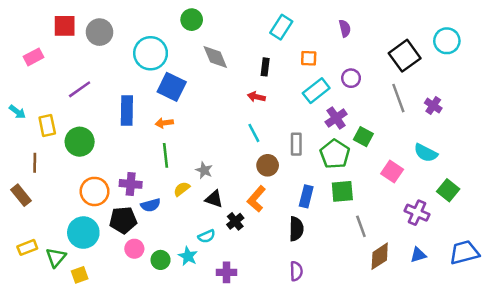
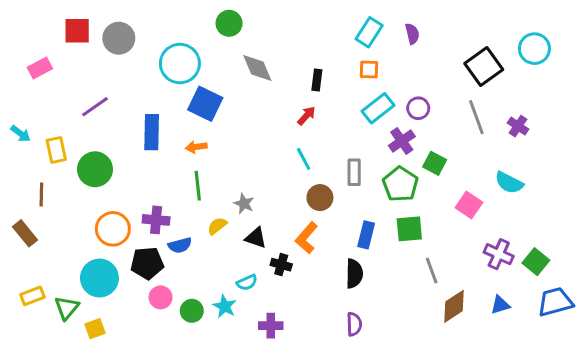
cyan rectangle: (281, 27) -> (369, 32), moved
purple circle: (351, 78) -> (418, 108), moved
red arrow: (256, 97) -> (307, 116), turned 119
green square: (448, 190) -> (536, 262), moved
black cross: (235, 221) -> (281, 265), turned -35

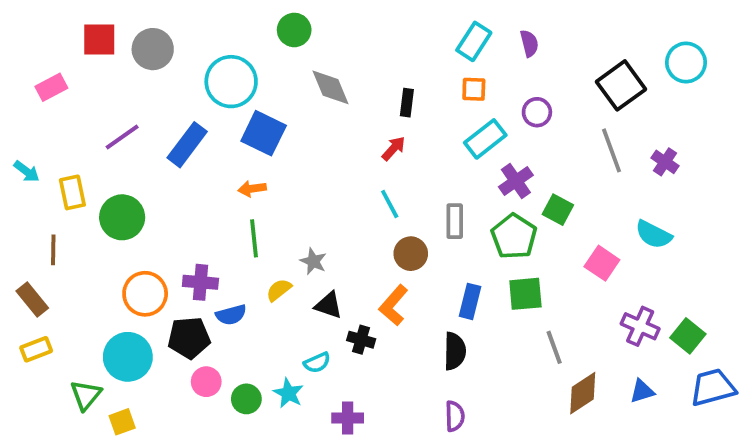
purple circle: (418, 108) -> (537, 112), moved
blue rectangle: (152, 132) -> (187, 145), moved, turned 36
yellow rectangle: (32, 296) -> (36, 349), moved

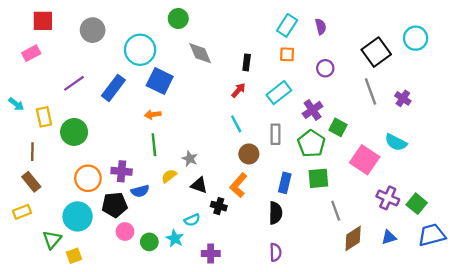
red square: (99, 40) -> (43, 21), moved
cyan rectangle: (485, 139) -> (279, 93), moved
pink square: (602, 263) -> (365, 160), size x1.4
brown rectangle: (32, 300) -> (31, 182), moved

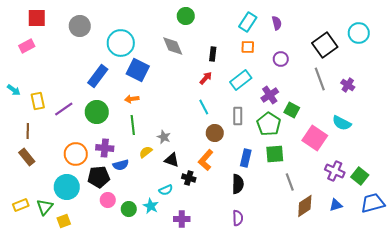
green circle: (178, 18) -> (186, 16), moved
purple line: (74, 83) -> (64, 109), moved
green circle: (74, 132) -> (97, 112), moved
yellow rectangle: (22, 212) -> (21, 205), moved

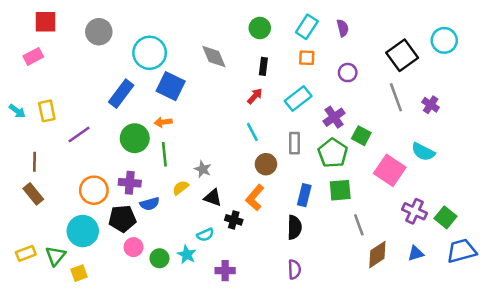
green circle: (186, 16) -> (260, 28), moved
yellow rectangle: (38, 101) -> (47, 111), moved
green circle: (97, 112) -> (135, 138), moved

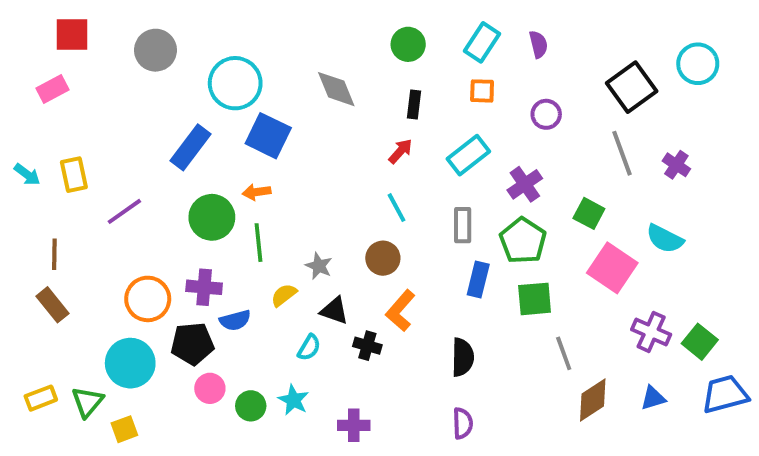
green square: (361, 136) -> (589, 213), moved
brown circle: (266, 164) -> (383, 258), moved
blue rectangle: (304, 195) -> (478, 280), moved
cyan semicircle: (205, 235) -> (309, 348), moved, turned -35

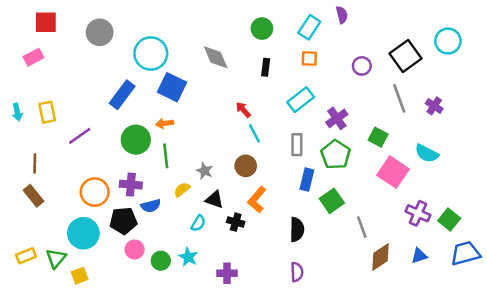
purple semicircle: (538, 44) -> (342, 15), moved
purple circle: (546, 114) -> (362, 66), moved
red arrow: (400, 151) -> (243, 110), moved, turned -84
cyan arrow: (27, 175) -> (17, 112), turned 42
green square: (535, 299) -> (332, 201), moved, turned -30

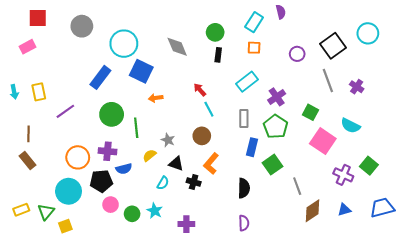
green circle: (262, 29) -> (215, 32), moved
orange arrow: (165, 123) -> (156, 98), moved
green square: (449, 220) -> (369, 166), moved

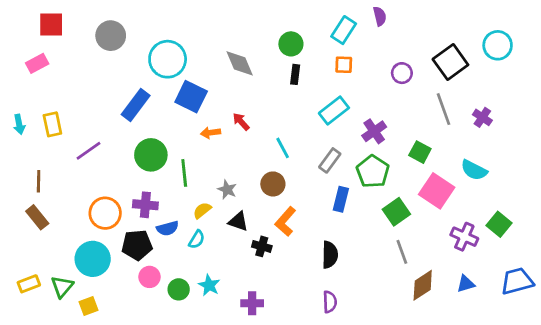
red arrow: (200, 90) -> (241, 122), moved
gray rectangle: (244, 118) -> (330, 160), turned 36
green square: (273, 165) -> (396, 212), moved
cyan semicircle: (163, 183) -> (197, 239), moved

